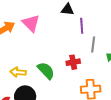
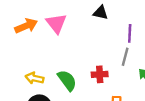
purple line: (82, 26) -> (130, 33), moved

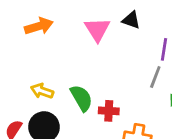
pink triangle: (56, 23) -> (97, 29), moved
red cross: (100, 74) -> (109, 111), moved

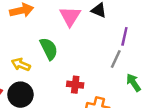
green semicircle: (81, 98) -> (49, 49), moved

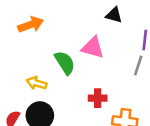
pink triangle: (70, 16) -> (93, 47), moved, turned -40

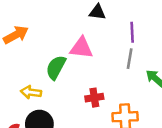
green semicircle: (65, 63) -> (56, 67), turned -110

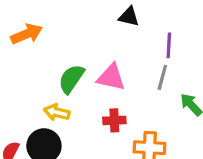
pink triangle: (81, 48) -> (111, 77), moved
yellow arrow: (31, 92) -> (57, 112), moved

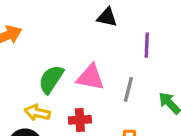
gray line: (162, 77) -> (128, 89), moved
red cross: (114, 120) -> (80, 120), moved

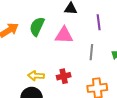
pink triangle: (90, 77) -> (64, 35), moved
green semicircle: (51, 79) -> (37, 27), moved

